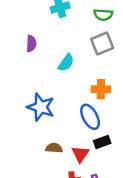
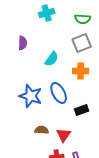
orange cross: (101, 89) -> (81, 71), moved
blue ellipse: (90, 117) -> (59, 93), moved
black rectangle: (102, 142) -> (82, 110), moved

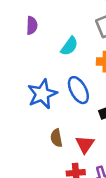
blue star: (31, 96) -> (42, 94), turned 30
brown semicircle: (42, 130) -> (56, 138), turned -104

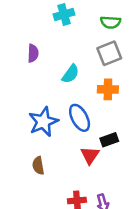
brown semicircle: (56, 138) -> (38, 166), moved
red triangle: (85, 144) -> (90, 155), moved

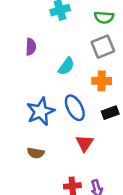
black rectangle: (109, 140) -> (110, 113), moved
brown semicircle: (38, 166) -> (36, 153), turned -70

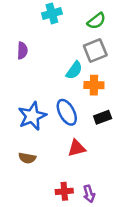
green semicircle: (104, 17) -> (96, 21), turned -42
cyan semicircle: (66, 66) -> (74, 70), moved
red triangle: (85, 143) -> (77, 148), turned 42

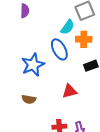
blue ellipse: (67, 112) -> (59, 49), moved

